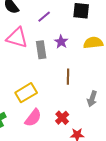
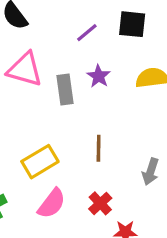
purple line: (44, 17) -> (87, 33), moved
brown line: (68, 77) -> (99, 148), moved

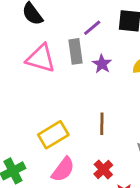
gray rectangle: (65, 90) -> (76, 51), moved

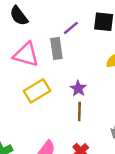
purple star: (102, 64) -> (78, 88), moved
yellow rectangle: (53, 135) -> (37, 91), moved

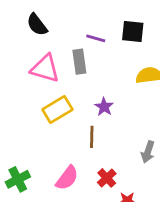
purple line: (71, 28) -> (96, 38), turned 56
brown line: (79, 111) -> (92, 137), moved

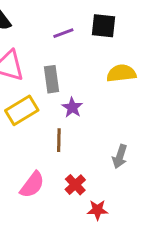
purple line: (96, 38) -> (63, 33), turned -36
gray rectangle: (79, 62) -> (51, 79), moved

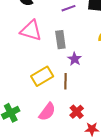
yellow rectangle: (22, 110) -> (42, 76), moved

